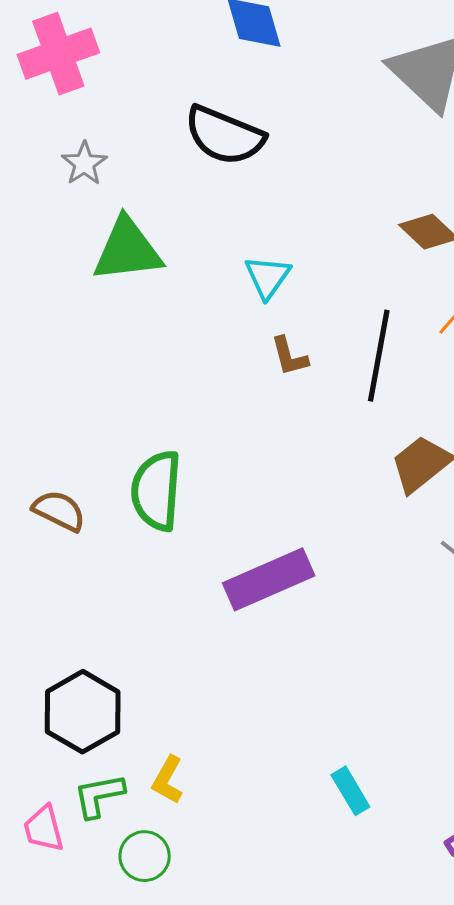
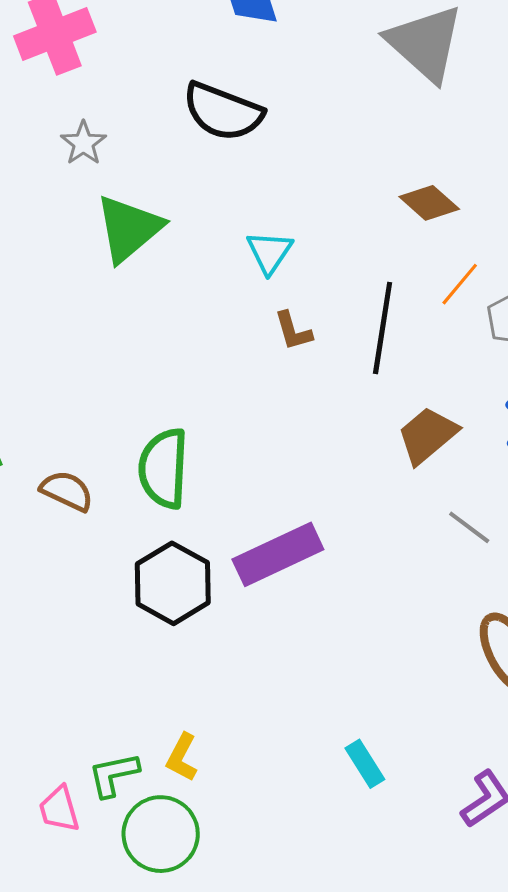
green triangle: (127, 250) -> (129, 228), turned -32
black hexagon: (83, 712) -> (173, 583), moved
green circle: (145, 856) -> (161, 834), size x1.5

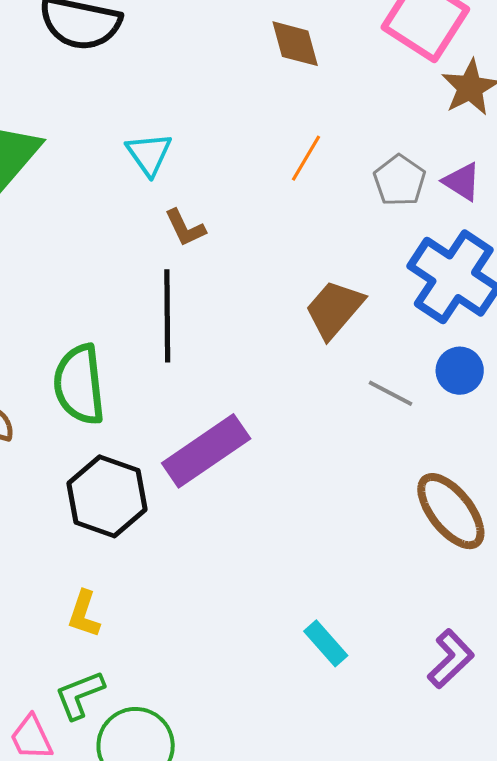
brown diamond: (429, 203) -> (295, 44), moved, turned 42
orange line: (460, 284) -> (306, 158), moved
black line: (383, 328) -> (167, 316), moved
yellow L-shape: (182, 757) -> (84, 614), moved

